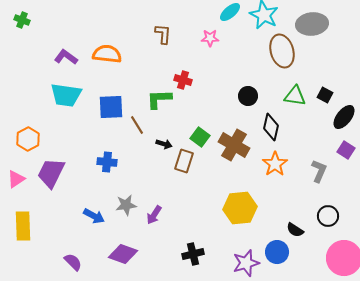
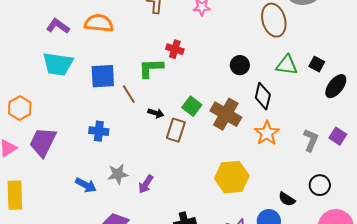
purple square: (346, 150) -> (338, 136), moved

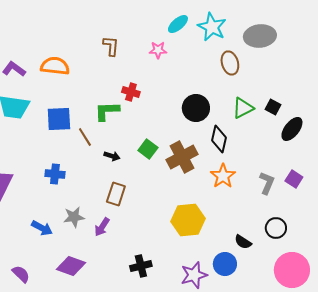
brown ellipse: (274, 20) -> (230, 63), size x0.7
black circle: (240, 65) -> (196, 108), size x1.4
green triangle: (287, 65) -> (243, 108), turned -35
brown cross: (226, 114) -> (182, 157), turned 32
brown rectangle: (176, 130) -> (116, 194), moved

